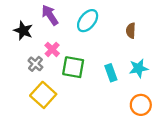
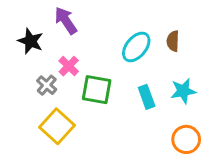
cyan ellipse: (88, 21) -> (136, 47), moved

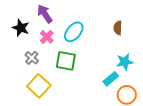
cyan ellipse: (136, 47) -> (74, 32), moved
pink cross: (69, 66) -> (47, 37), moved
cyan rectangle: (147, 97) -> (111, 79), moved, turned 70

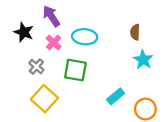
cyan ellipse: (74, 32) -> (85, 37), turned 55
cyan star: (125, 62) -> (143, 60), moved, turned -30
cyan rectangle: (111, 79) -> (116, 96), moved

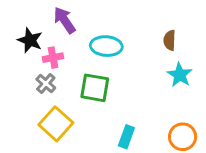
pink cross: (54, 42) -> (53, 58), moved, turned 35
cyan rectangle: (116, 96) -> (126, 137), moved, turned -30

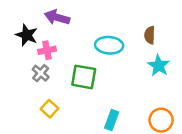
purple arrow: (65, 20) -> (57, 17), turned -40
cyan ellipse: (106, 46) -> (109, 45), moved
yellow square: (56, 124) -> (49, 109), size x0.6

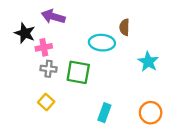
brown semicircle: (150, 35) -> (124, 27), moved
gray cross: (41, 73) -> (49, 69), moved, turned -35

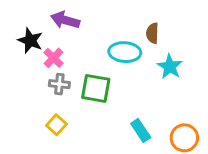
pink cross: (44, 47) -> (54, 58), turned -35
cyan star: (148, 62) -> (170, 67), moved
cyan rectangle: (104, 113) -> (141, 131), moved, turned -54

